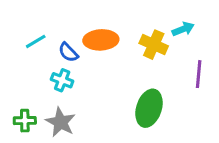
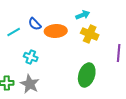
cyan arrow: (183, 29) -> (83, 15), moved
blue semicircle: (68, 52) -> (35, 24), moved

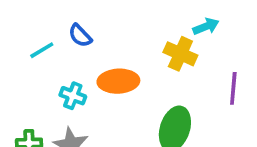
cyan arrow: (83, 15) -> (206, 26), moved
orange ellipse: (56, 31) -> (118, 81), moved

